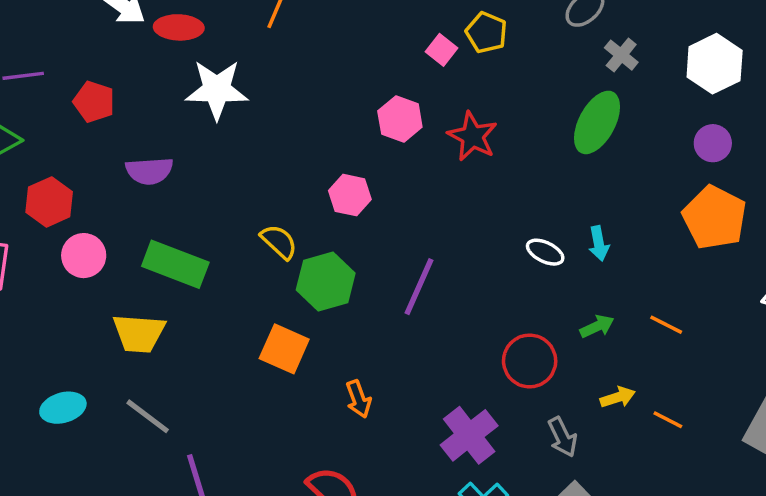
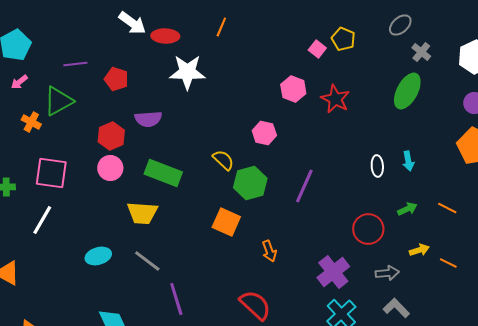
red hexagon: (49, 202) -> (111, 136), moved
white ellipse: (545, 252) -> (377, 166), turned 60
gray arrow: (562, 437) -> (387, 273), turned -70

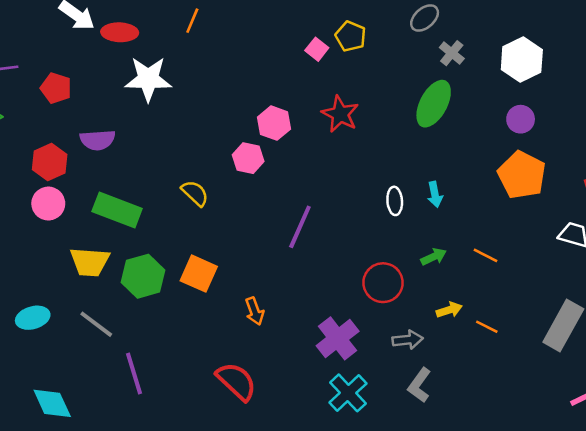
pink hexagon: (293, 89) -> (274, 123), moved
green hexagon: (250, 183) -> (143, 276), moved
gray L-shape: (396, 308) -> (419, 385), turned -100

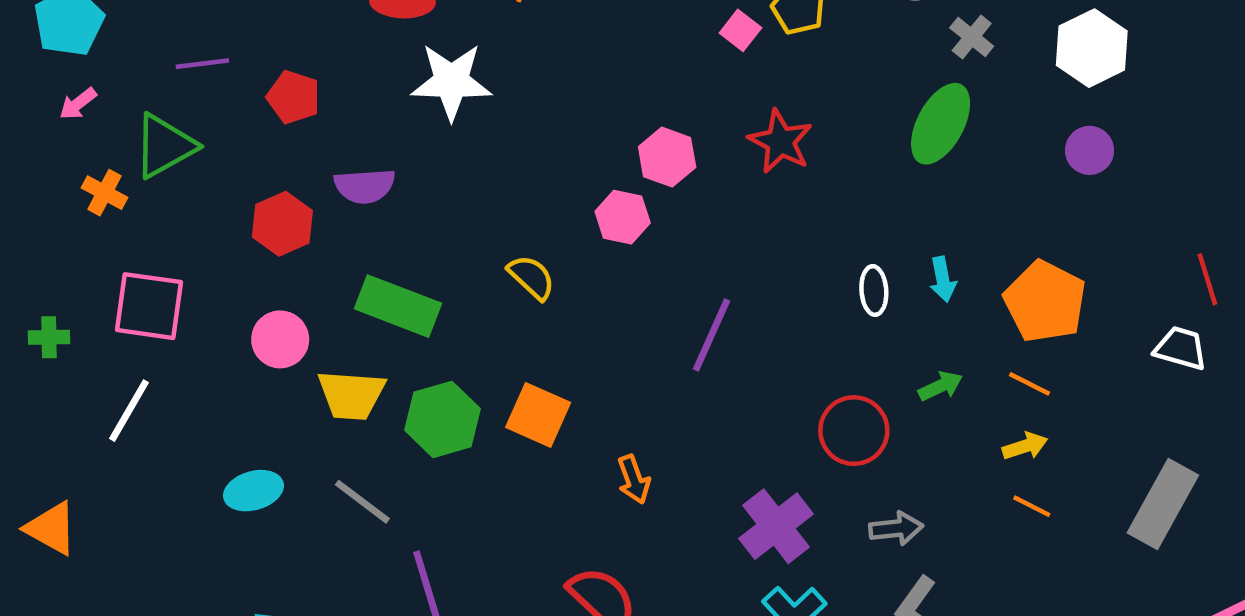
orange pentagon: (522, 175) -> (1045, 302), moved
pink circle: (48, 204) -> (280, 339), moved
yellow arrow: (449, 310) -> (1025, 446), moved

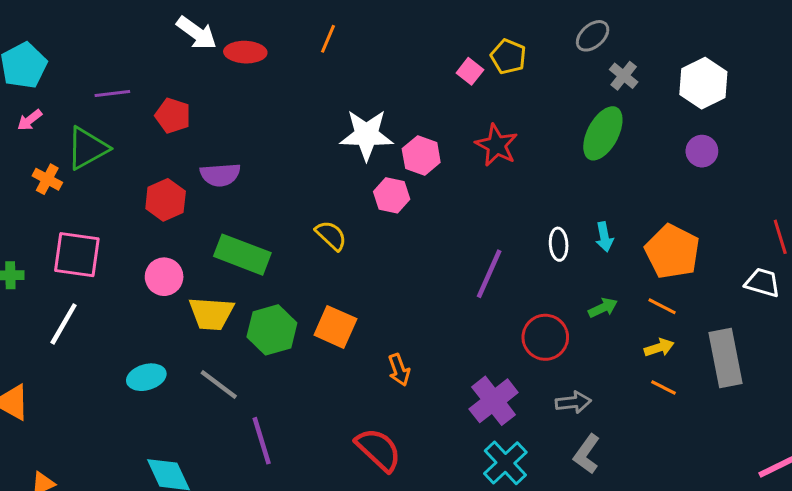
white star: (451, 81) -> (366, 135), moved
purple line: (712, 335) -> (489, 274), moved
gray rectangle: (1163, 504) -> (726, 358), moved, turned -40

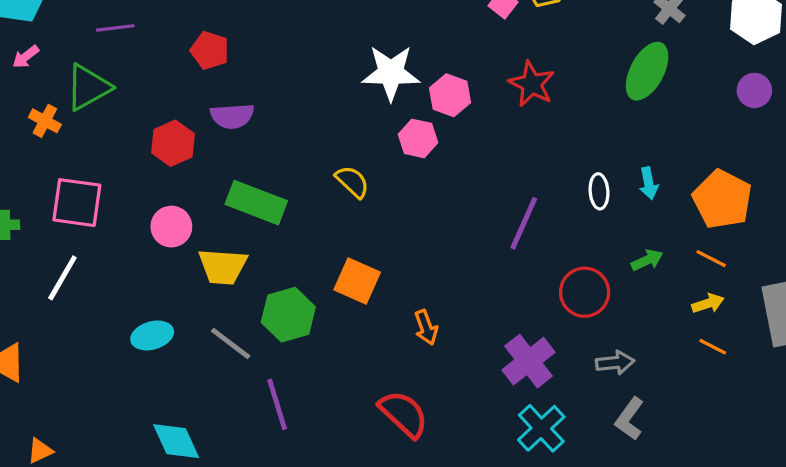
red pentagon: (173, 116) -> (210, 50), moved
green hexagon: (272, 330) -> (288, 315), moved

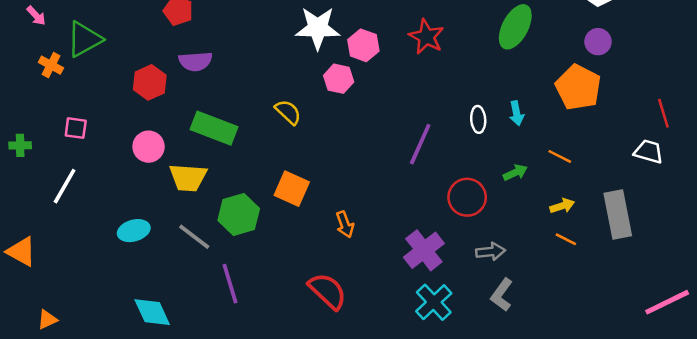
pink arrow: (26, 57) -> (36, 16), turned -95
orange pentagon: (722, 199) -> (578, 87), moved
pink square: (77, 203) -> (76, 128), size x0.6
orange line: (711, 259) -> (560, 156), moved

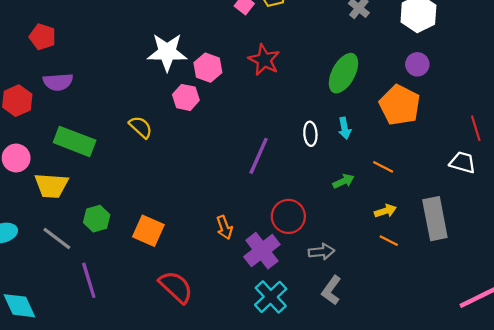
green ellipse: (515, 27) -> (343, 73), moved
orange square: (292, 189) -> (148, 231), moved
red circle: (467, 197) -> (288, 216), moved
green hexagon: (239, 215) -> (97, 219), size x0.7
orange arrow: (345, 224) -> (224, 227), moved

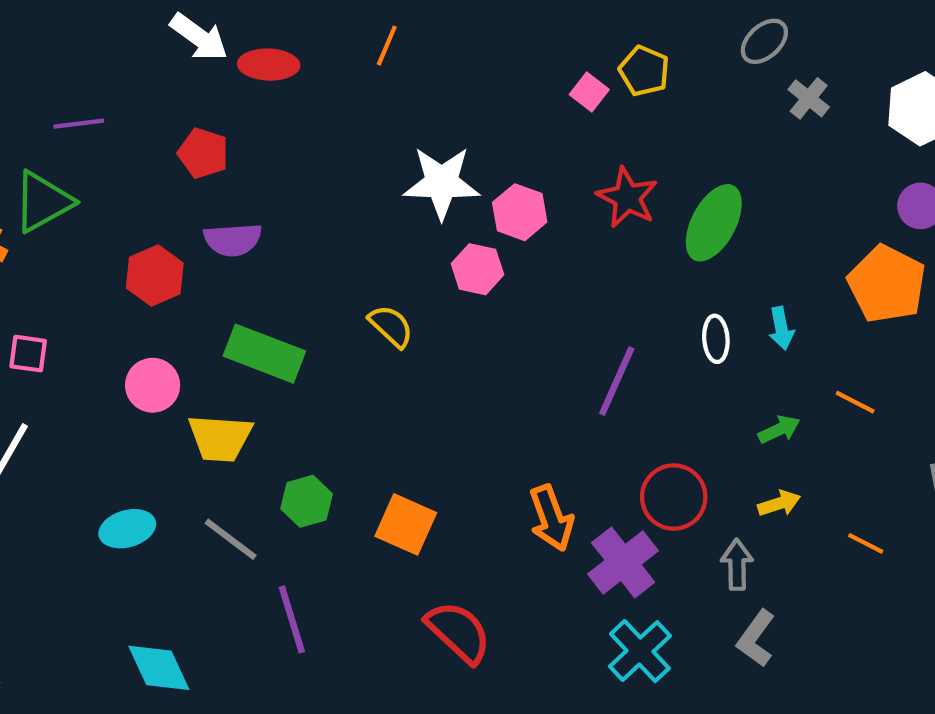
green ellipse: (343, 73) -> (714, 223), moved
yellow arrow: (385, 211) -> (779, 503), moved
orange arrow: (224, 227) -> (551, 518), size x1.4
gray arrow: (321, 252) -> (737, 565), turned -85

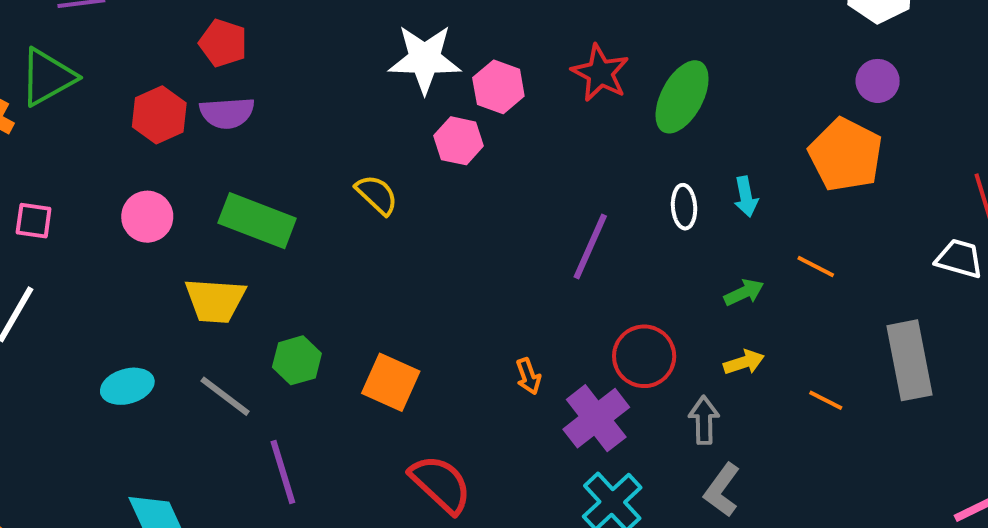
red pentagon: (203, 153) -> (223, 43), moved
red hexagon: (155, 276) -> (159, 115), moved
pink circle: (153, 385) -> (147, 217), moved
orange arrow: (551, 518) -> (528, 376), size x0.6

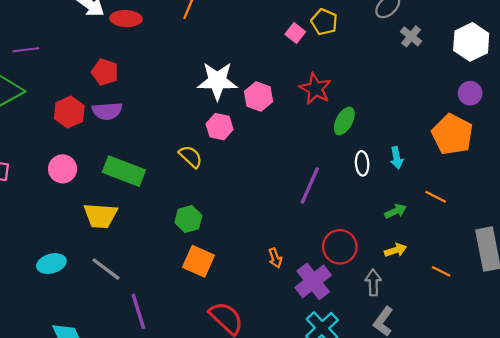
green ellipse: (682, 97) -> (344, 121), moved, size x0.7
pink hexagon: (459, 141) -> (220, 127), moved
green hexagon: (297, 360) -> (188, 219), moved

